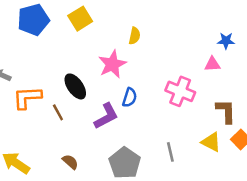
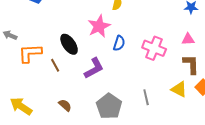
pink triangle: (212, 64) -> (188, 39), moved
blue semicircle: (130, 98) -> (119, 43), moved

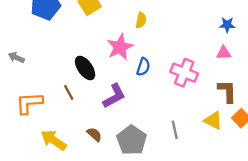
pink triangle: (188, 39) -> (224, 53), moved
orange L-shape: (30, 53) -> (29, 103), moved
brown semicircle: (65, 105) -> (94, 134), moved
yellow arrow: (21, 106) -> (54, 140), moved

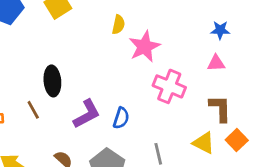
pink star: (120, 47) -> (145, 47), moved
blue semicircle: (143, 67) -> (121, 118), moved
black ellipse: (85, 68) -> (52, 81), turned 30

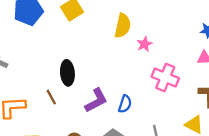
yellow semicircle: (118, 25) -> (123, 26), size x1.5
pink star: (145, 47) -> (145, 44), size x0.6

